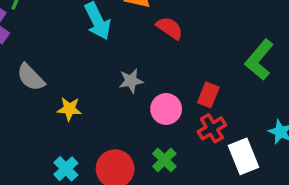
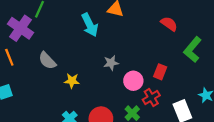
red semicircle: (170, 28) -> (169, 24), moved
red cross: (212, 128) -> (151, 98), moved

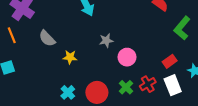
red rectangle: (160, 72) -> (170, 61), moved, turned 32
red cross: (151, 98) -> (148, 84), moved

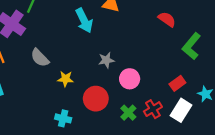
white rectangle: (173, 85) -> (181, 110), turned 54
cyan cross: (68, 92) -> (63, 118), turned -32
red circle: (97, 92) -> (96, 99), moved

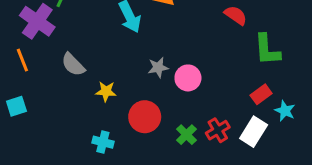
green L-shape: (191, 46) -> (267, 50), turned -44
pink circle: (130, 79) -> (188, 78), moved
red rectangle: (177, 83) -> (261, 94), moved

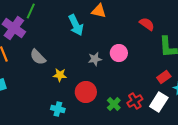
pink circle: (188, 78) -> (119, 53), moved

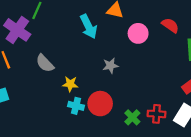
pink circle: (119, 53) -> (138, 33), moved
red cross: (135, 101) -> (156, 114), turned 35
cyan cross: (58, 109) -> (76, 106), moved

